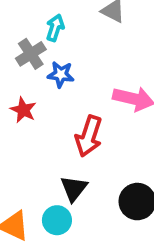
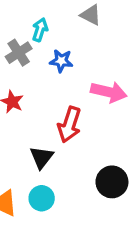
blue star: (61, 74) -> (61, 61), moved
black triangle: (74, 188) -> (42, 157), moved

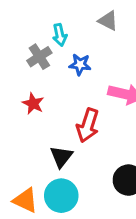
cyan arrow: (40, 30) -> (60, 35), turned 150
cyan circle: (42, 198) -> (61, 196), size x1.4

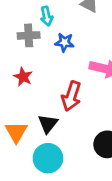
gray cross: (39, 57) -> (29, 35), turned 30
orange triangle: (25, 200) -> (16, 132), moved, turned 35

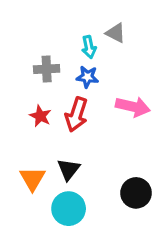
cyan arrow: (47, 16) -> (89, 47), moved
red arrow: (71, 96) -> (76, 114), moved

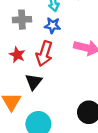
black triangle: (69, 169) -> (34, 82), moved

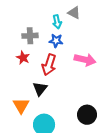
red star: (17, 55) -> (23, 58), moved

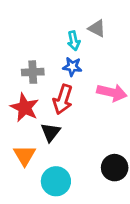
gray cross: (30, 36) -> (33, 72), moved
red star: (23, 58) -> (25, 108), moved, size x1.5

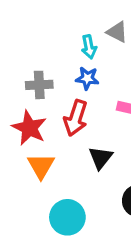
black triangle: (50, 132) -> (101, 158), moved
orange triangle: (25, 155) -> (41, 166), moved

